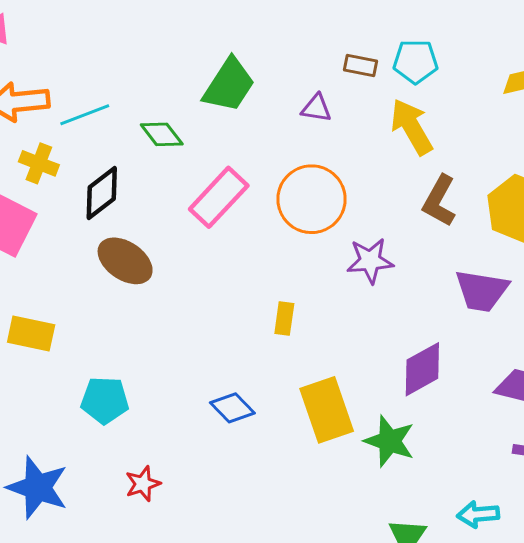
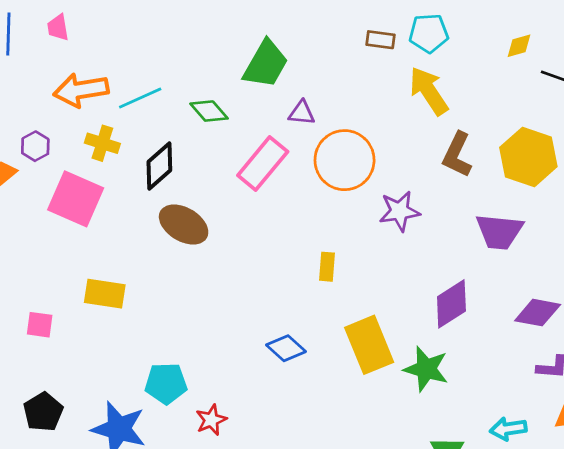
purple triangle: (316, 108) -> (302, 113), moved
cyan pentagon: (105, 400) -> (166, 383), moved

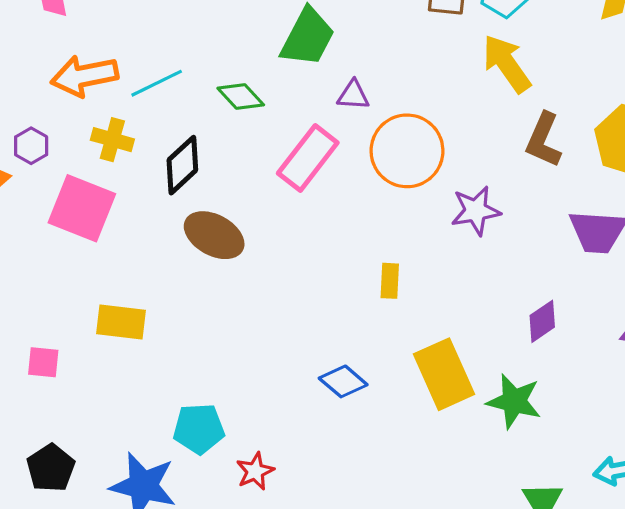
purple diamond: (451, 304) -> (542, 321), size x0.7

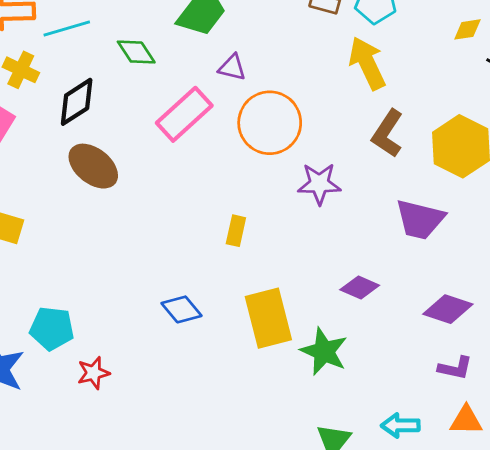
purple diamond: (542, 321) -> (360, 288), turned 48

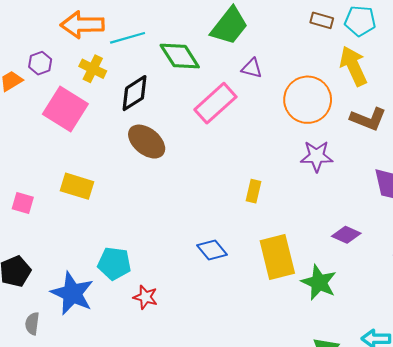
green diamond: (136, 52) -> (180, 56), size x1.4
orange circle: (270, 123) -> (308, 100), moved
brown L-shape: (387, 134) -> (368, 119), turned -102
red star: (93, 373) -> (145, 297), turned 30

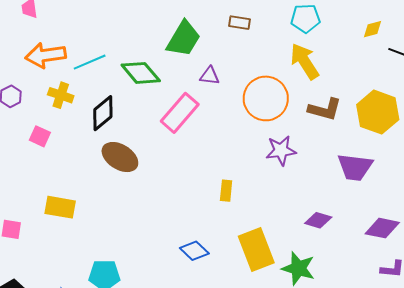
brown rectangle: (322, 20) -> (239, 23), moved
pink square: (65, 109) -> (40, 136), size x0.5

